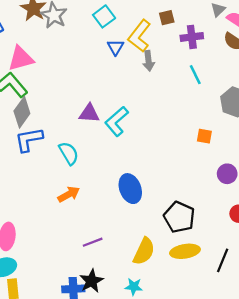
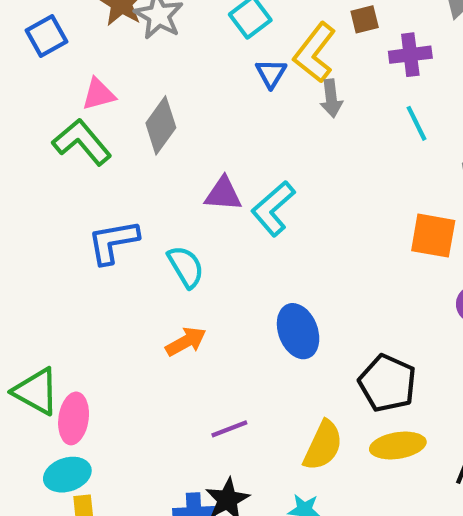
pink triangle: (21, 59) -> (98, 94), size x0.7
gray diamond: (22, 112) -> (161, 125), moved
orange square: (204, 136) -> (433, 236), size x1.6

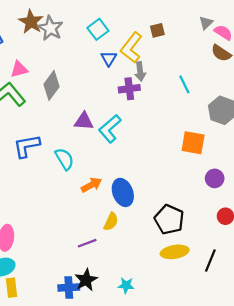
purple cross: (410, 55) -> (129, 89), moved
orange arrow: (186, 342) -> (91, 185), moved
yellow semicircle: (323, 445) -> (111, 222), moved, size x0.7

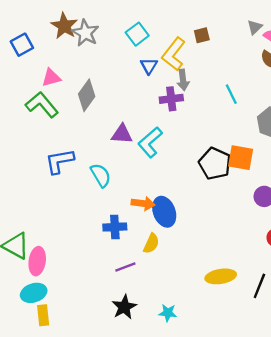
orange arrow: (91, 185) -> (143, 203), moved, turned 36
black pentagon: (169, 219) -> (215, 163), moved
blue cross: (69, 288) -> (115, 227), moved

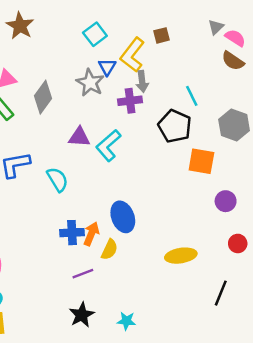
gray star: (85, 33) -> (90, 83), moved
black pentagon: (215, 163) -> (175, 126), moved
orange arrow: (143, 203) -> (91, 234), moved, turned -75
yellow ellipse: (221, 276) -> (181, 256), moved

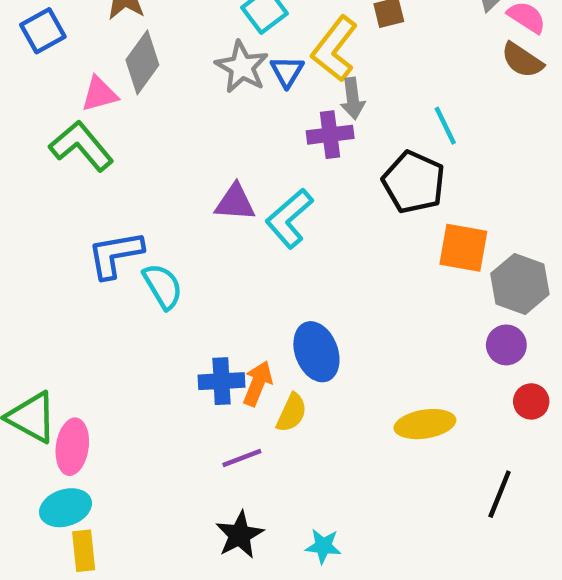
gray star: (90, 83) -> (242, 67), moved
gray diamond: (43, 97) -> (142, 62), moved
gray hexagon: (234, 125) -> (520, 284), moved
cyan semicircle: (57, 179) -> (163, 286), moved
purple circle: (226, 201) -> (506, 345), moved

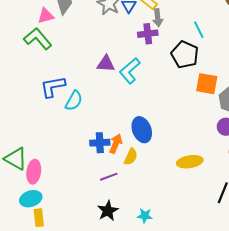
cyan semicircle: (163, 286) -> (74, 101), turned 60

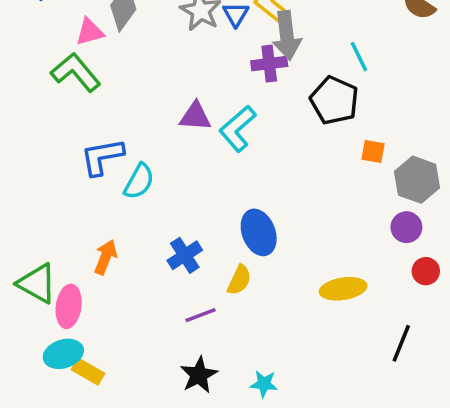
gray arrow: (158, 18) -> (287, 35), size x1.5
orange square: (207, 84) -> (373, 152), size x0.6
blue cross: (100, 143) -> (185, 255), turned -30
orange arrow: (116, 144) -> (106, 257), moved
yellow rectangle: (39, 218) -> (88, 371), moved, turned -54

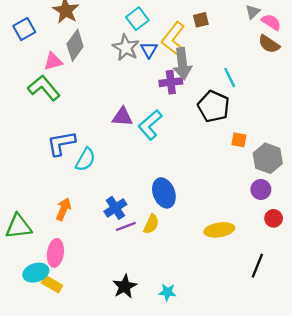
green triangle: (37, 283) -> (19, 226), turned -36
pink ellipse: (69, 306) -> (55, 253), moved
purple line: (201, 315) -> (126, 226), moved

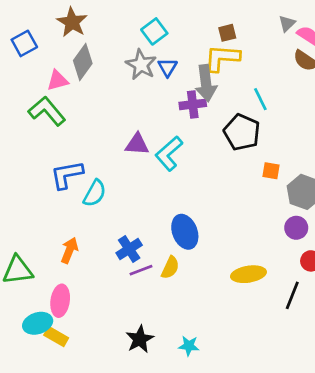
yellow L-shape: (173, 38) -> (222, 58), moved, turned 56
black line: (257, 266) -> (292, 295), moved

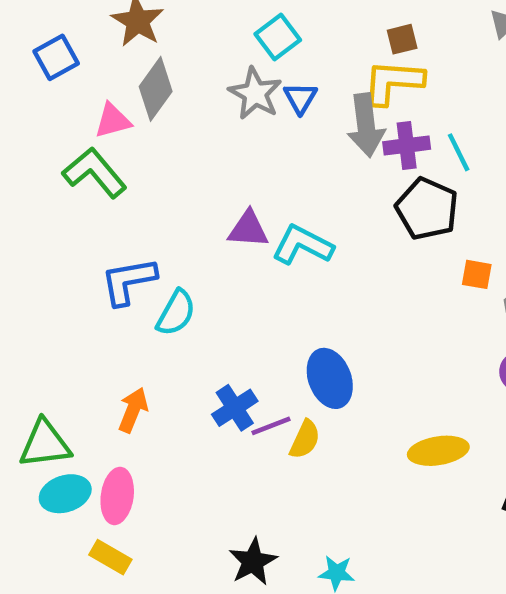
purple cross: (193, 104) -> (407, 145), moved
cyan L-shape: (169, 153) -> (303, 245), turned 68
purple line: (141, 270) -> (271, 426), moved
cyan ellipse: (38, 323) -> (65, 494), moved

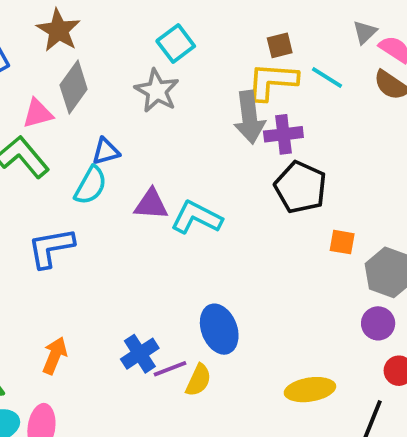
blue triangle: (300, 98) -> (106, 151), moved, turned 44
cyan line: (459, 152) -> (327, 78), moved, turned -32
cyan semicircle: (176, 313) -> (91, 185), moved

